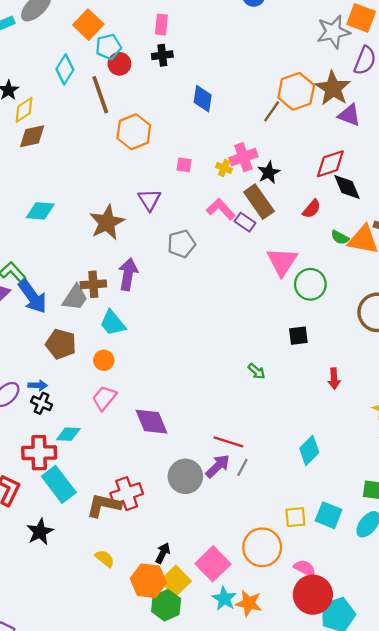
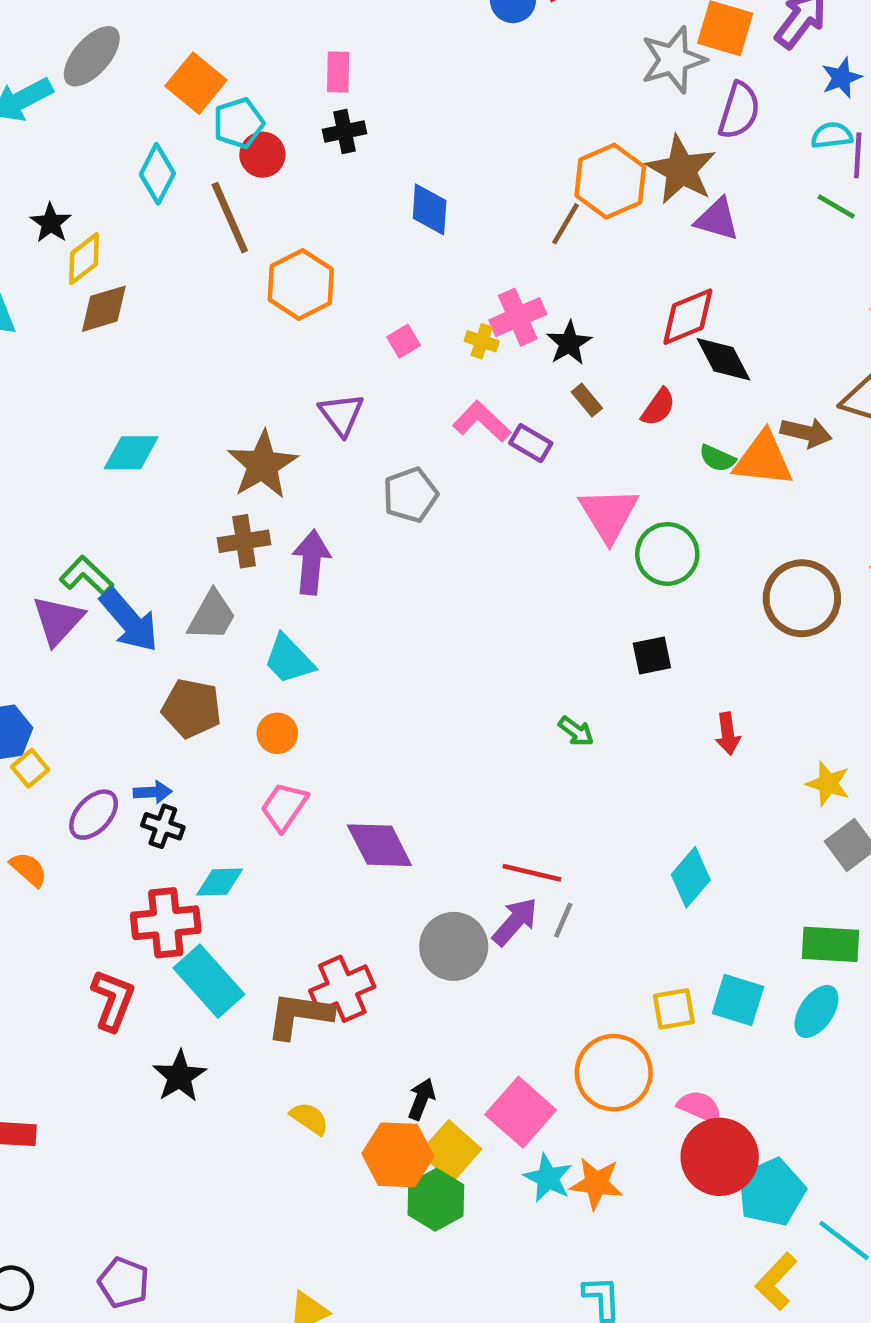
pink square: (184, 165) -> (404, 341), turned -35
brown rectangle: (259, 202) -> (587, 400), moved, size x0.5
brown cross: (93, 284) -> (244, 541), moved

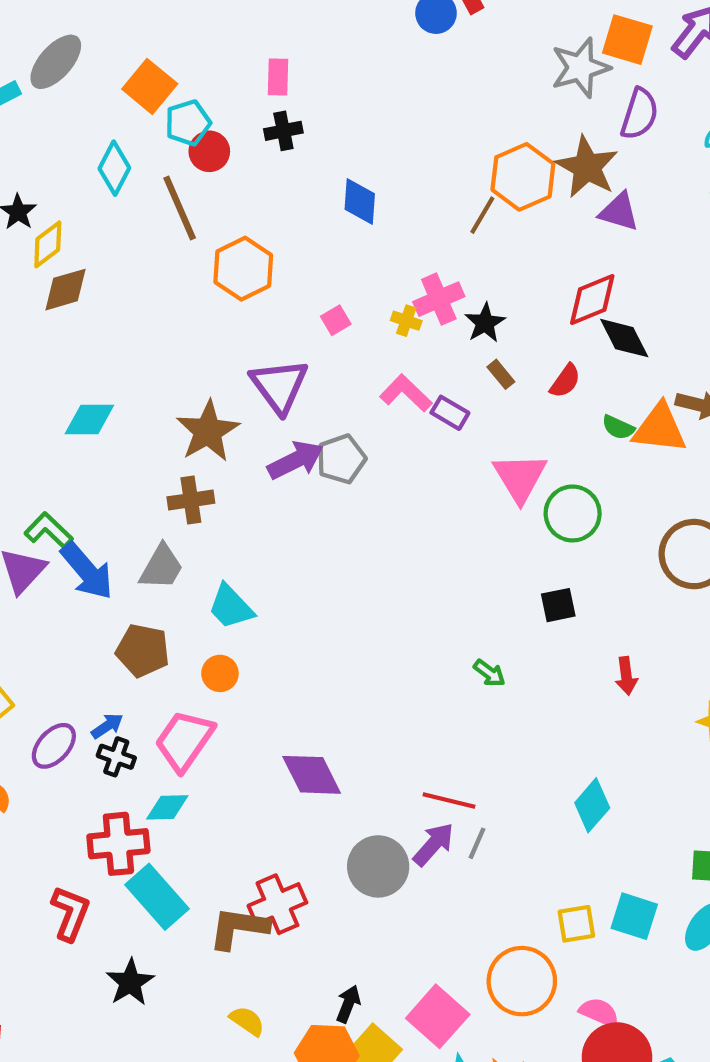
purple triangle: (341, 414) -> (279, 386), size x1.4
purple arrow: (311, 562) -> (296, 460), moved, turned 58
blue arrow: (153, 792) -> (107, 726), turned -32
pink trapezoid: (284, 807) -> (184, 741), moved, size x1.4

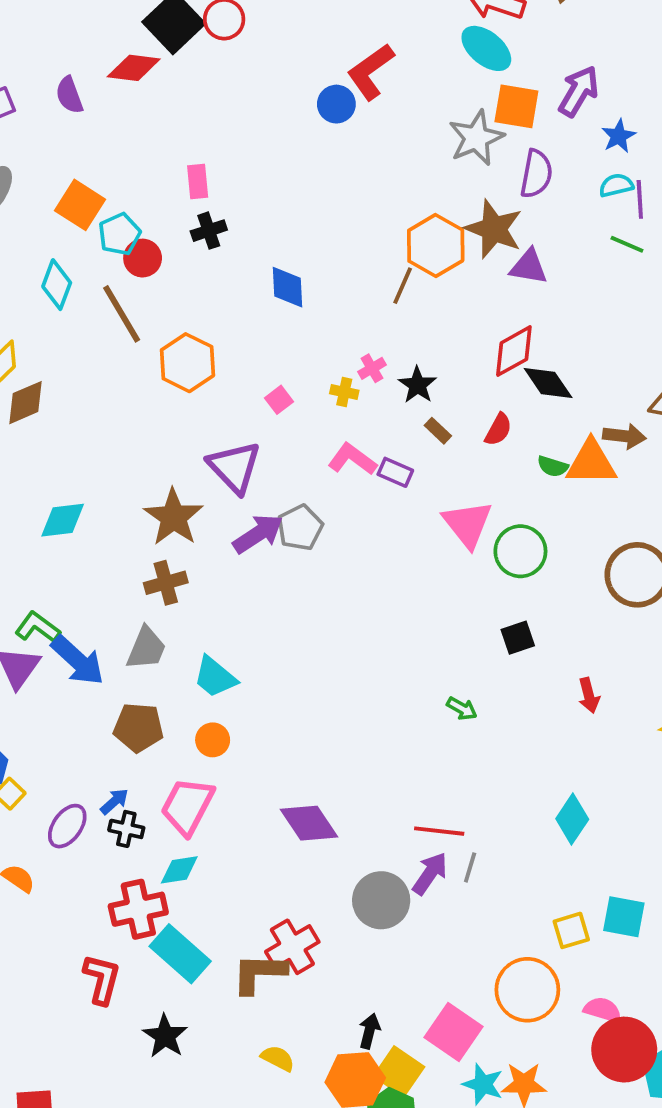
pink cross: (439, 299) -> (372, 368), size x0.6

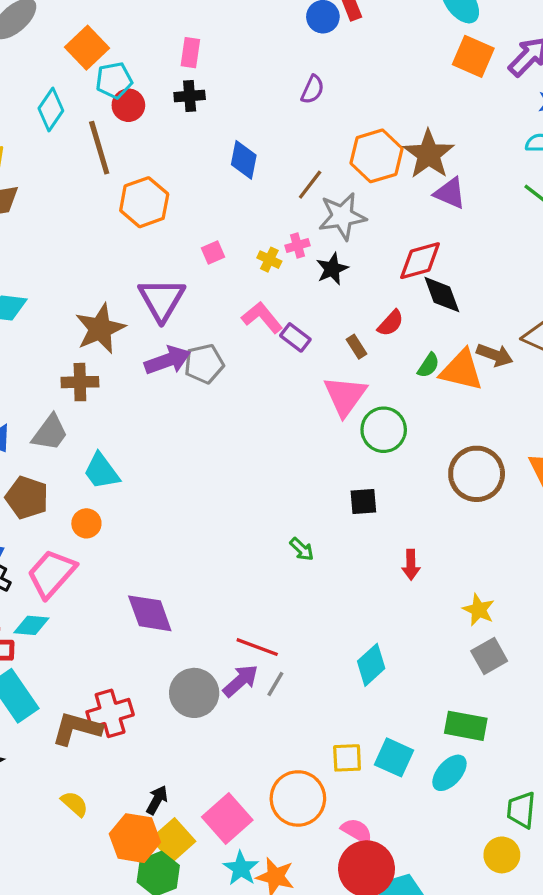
gray star: (476, 138) -> (342, 216), moved
purple semicircle: (536, 174) -> (313, 89), moved, size x0.7
brown line: (403, 286) -> (310, 185), moved
brown rectangle: (438, 431) -> (356, 347), moved
green semicircle: (553, 466) -> (428, 365), turned -88

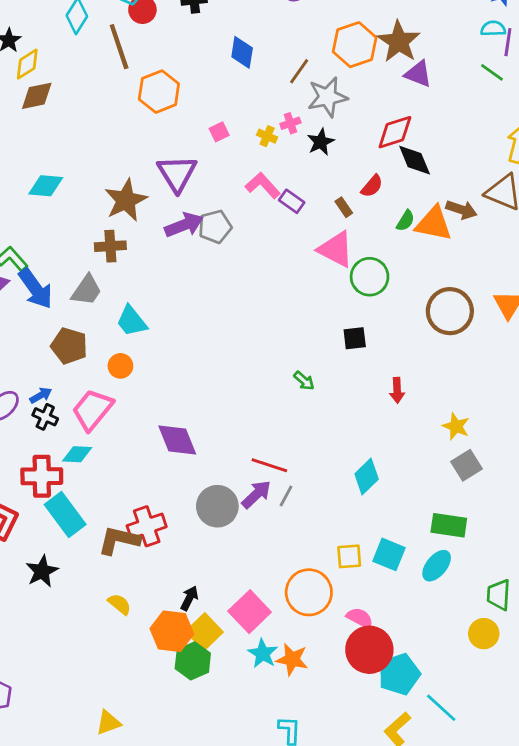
pink triangle: (345, 396) -> (336, 249), turned -36

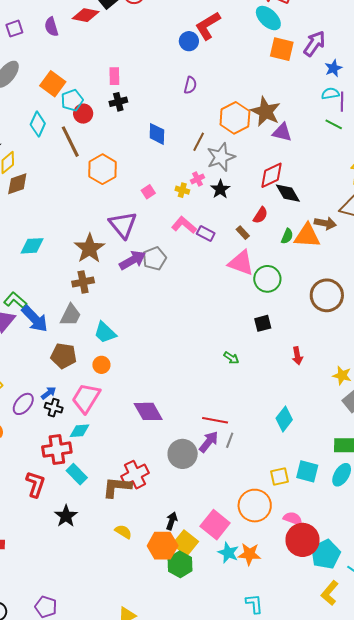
cyan rectangle: (65, 514) -> (77, 474), size x0.7

